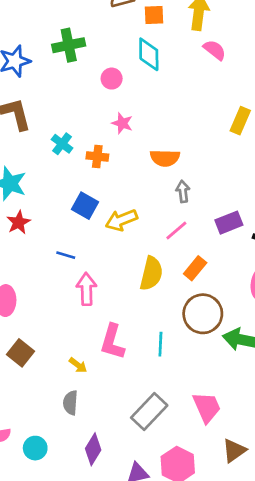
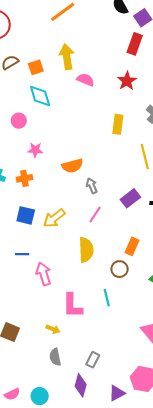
orange rectangle: (195, 268) -> (132, 246), moved
brown circle: (203, 314) -> (120, 269), moved, size x0.6
gray rectangle: (149, 412) -> (93, 360), moved, size x0.6

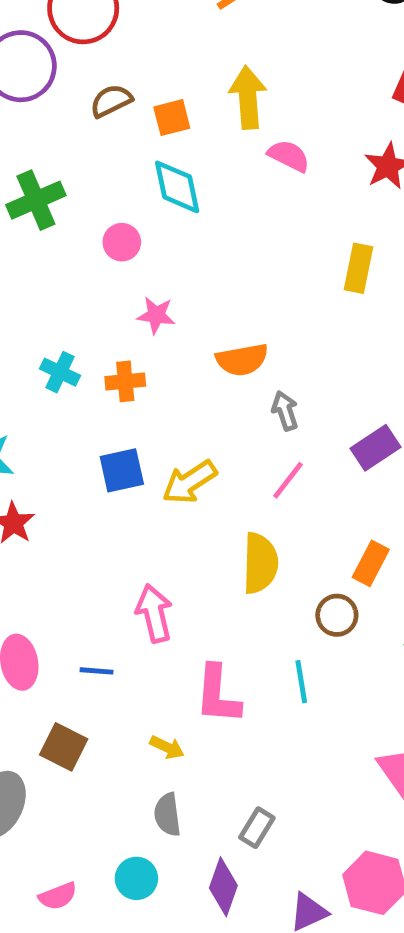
blue square: (26, 215) -> (122, 470), turned -30
blue line: (22, 254) -> (97, 671), moved
cyan circle: (40, 396) -> (136, 878), moved

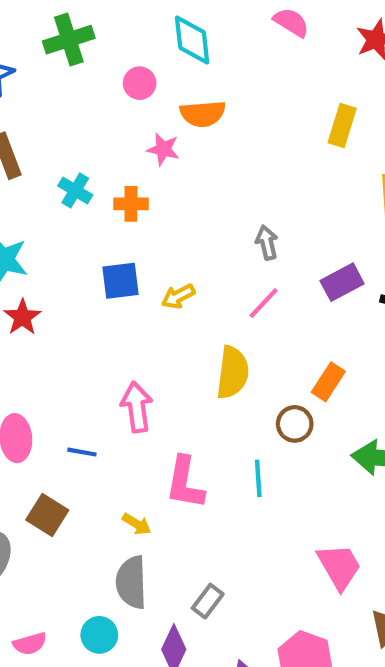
orange semicircle: (242, 360) -> (203, 114), moved
yellow arrow: (190, 482) -> (178, 296), size x0.7
gray semicircle: (167, 815) -> (131, 582), size x1.4

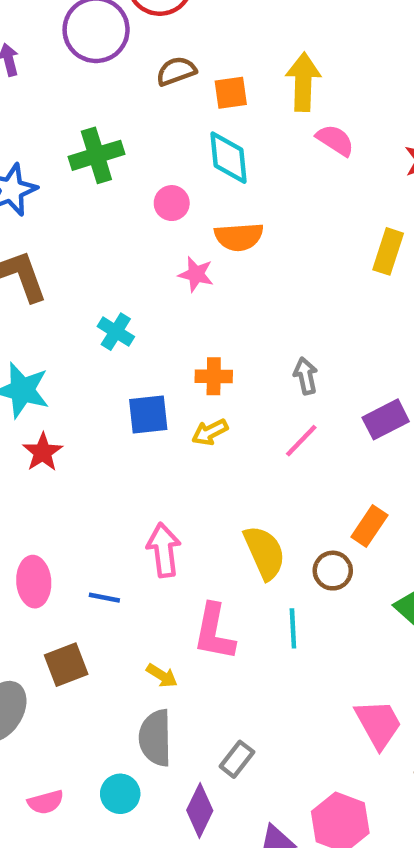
cyan cross: (75, 190) -> (116, 332), moved
orange cross: (131, 204) -> (214, 376), moved
yellow semicircle: (233, 372) -> (264, 552), moved, turned -32
brown square: (47, 515) -> (66, 665), turned 36

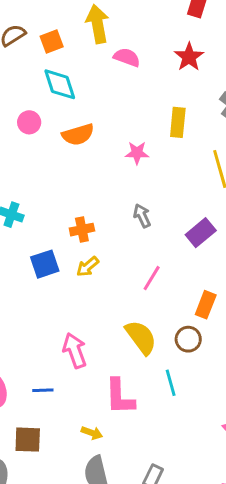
pink star: (196, 274) -> (137, 153), moved
pink line: (301, 441) -> (152, 278), moved
brown square: (66, 665) -> (28, 440), turned 36

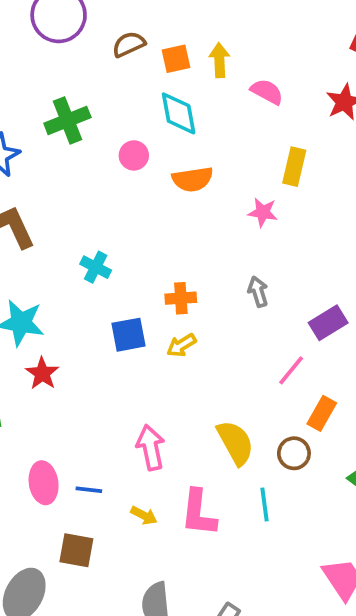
yellow arrow: (98, 24) -> (219, 60), moved, size x0.7
yellow rectangle: (178, 122) -> (294, 167), moved
pink line: (152, 278) -> (291, 370), moved
blue line: (43, 390) -> (89, 490), moved
yellow arrow: (92, 433) -> (144, 515), moved

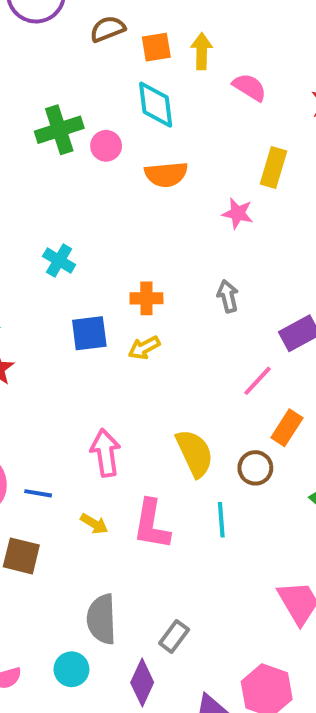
green cross: (67, 120) -> (59, 130), moved

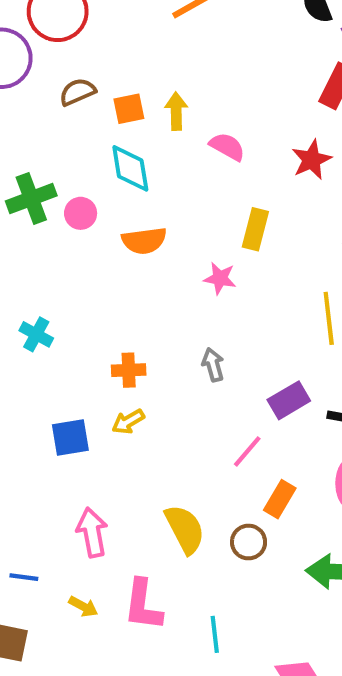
blue square: (89, 333) -> (70, 438), moved
cyan line: (221, 520) -> (215, 634), moved

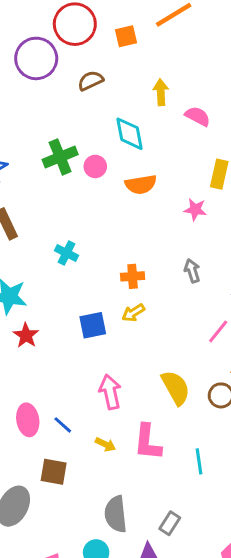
orange square: (129, 109) -> (126, 36), moved
blue line: (24, 577) -> (63, 425), turned 36

